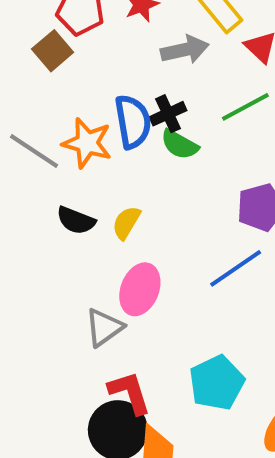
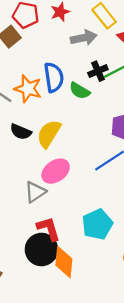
black cross: (168, 114) -> (98, 71), moved
yellow semicircle: (126, 223) -> (49, 134), size x1.5
pink ellipse: (140, 289) -> (56, 171), turned 32

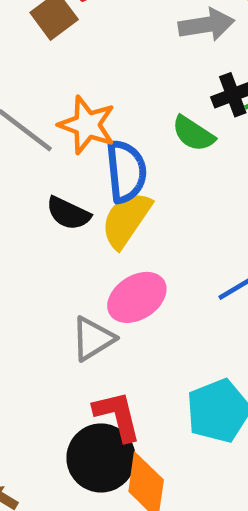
blue semicircle: (54, 77) -> (126, 171), moved

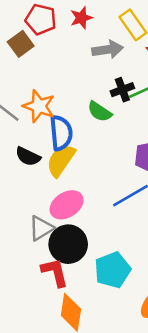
black circle: (101, 458) -> (68, 244), moved

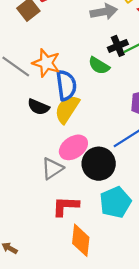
black circle: (68, 244) -> (99, 164), moved
red L-shape: (55, 272) -> (66, 206), turned -72

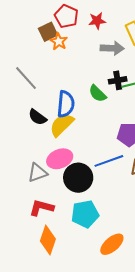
orange star: (46, 63) -> (59, 41), moved, size x0.7

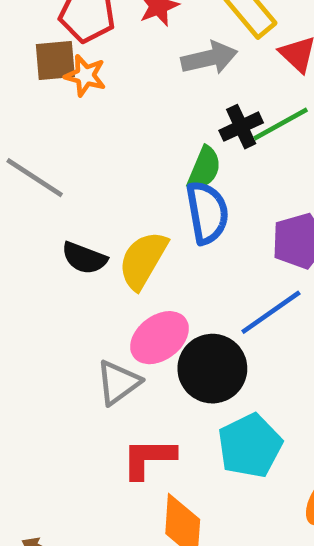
brown square: (48, 32) -> (55, 61), turned 36
green semicircle: (98, 94) -> (204, 169), turned -96
blue semicircle: (66, 104) -> (207, 213), moved

